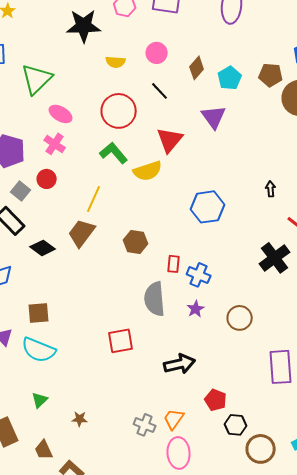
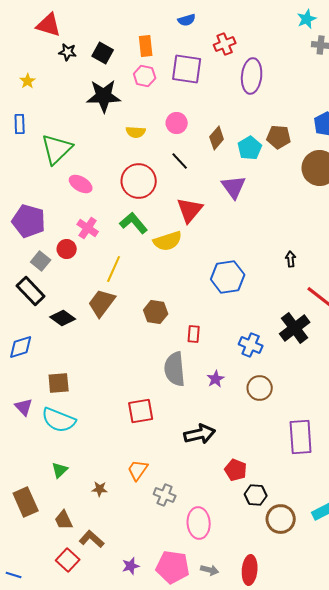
brown pentagon: (271, 75) -> (279, 137), moved
pink cross: (55, 144) -> (88, 228), moved
blue cross: (199, 275) -> (251, 345), moved
orange trapezoid: (174, 419) -> (138, 470), moved

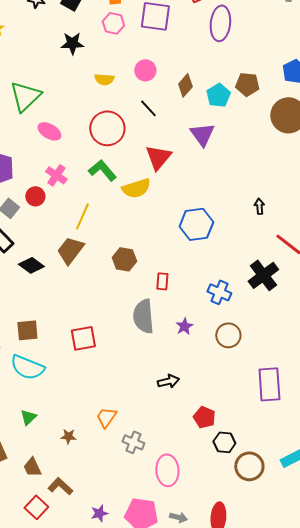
black star: (104, 96) -> (72, 43), size x0.7
red square: (141, 411) -> (83, 338), moved
black arrow: (200, 434) -> (168, 381), size x0.7

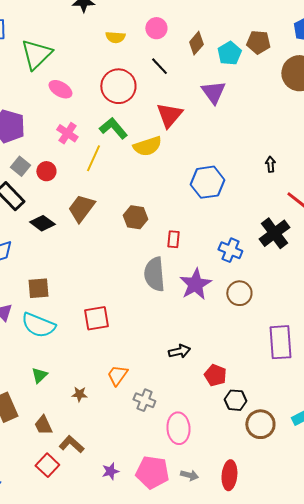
red circle: (35, 196) -> (46, 171), moved
yellow line: (82, 216) -> (93, 158), moved
purple star: (184, 326) -> (195, 284), size x1.8
red square: (83, 338) -> (96, 318), moved
black arrow: (168, 381) -> (179, 351), moved

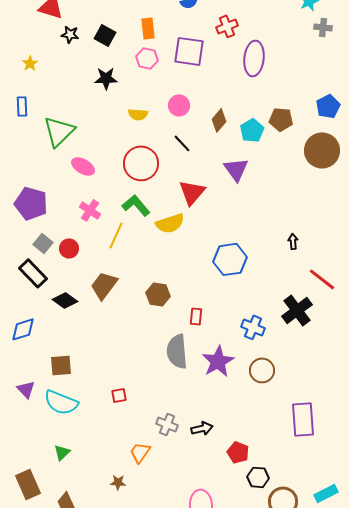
red square: (96, 318) -> (119, 395), size x0.6
brown star: (79, 394) -> (118, 482), moved
gray cross: (144, 400) -> (167, 424), moved

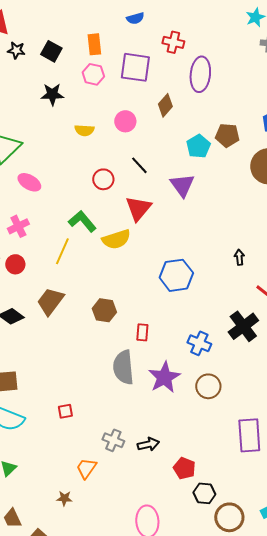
red cross: (227, 26) -> (173, 42), turned 35
brown diamond: (219, 120) -> (165, 105), moved
black line: (182, 143) -> (139, 165), moved
red circle: (141, 163) -> (103, 179), moved, size x0.6
pink cross: (90, 210) -> (18, 226), moved, turned 30

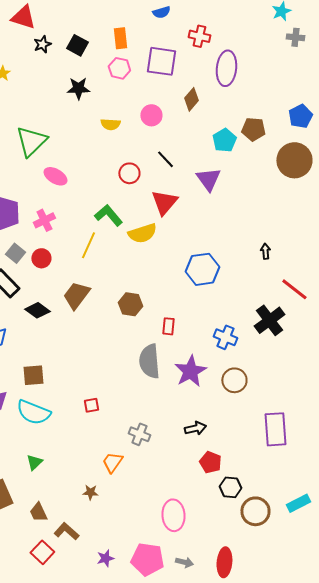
black star: (16, 50) -> (42, 44), turned -30
black arrow: (148, 444) -> (195, 428), moved

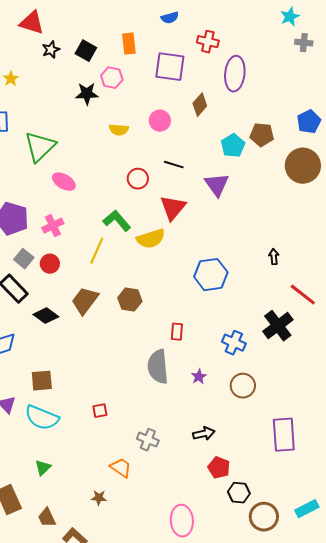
pink hexagon: (119, 68) -> (112, 78), moved
black line: (165, 159) -> (174, 165), turned -30
brown hexagon: (130, 304) -> (130, 300), moved
purple star: (190, 371) -> (199, 377), size x0.5
orange trapezoid: (112, 462) -> (121, 468), turned 90

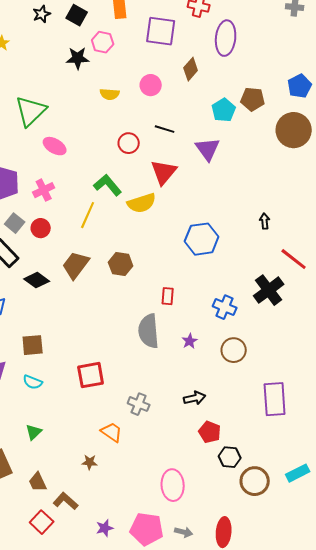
red square: (100, 411) -> (91, 375), size x1.8
cyan semicircle: (42, 418) -> (33, 382), size x0.6

